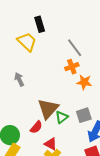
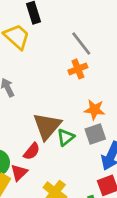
orange star: (84, 82) -> (95, 110), moved
red triangle: (51, 144) -> (19, 173), moved, turned 48

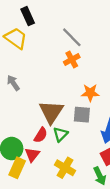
gray square: (95, 134) -> (82, 115), moved, turned 30
green triangle: (66, 137) -> (60, 134), moved

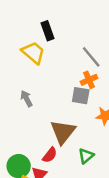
gray square: (82, 115) -> (81, 96), moved
green triangle: (60, 134) -> (86, 156), moved

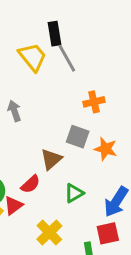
gray line: (91, 57) -> (67, 58), moved
gray square: (81, 96) -> (78, 137), moved
brown triangle: (63, 132) -> (51, 159), size x0.7

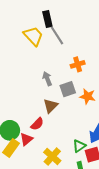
gray arrow: (14, 111) -> (47, 79), moved
gray square: (78, 137) -> (68, 89), turned -35
green triangle: (74, 193) -> (79, 146), moved

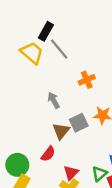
black rectangle: (47, 19) -> (46, 31), turned 49
gray square: (68, 89) -> (79, 123), moved
red triangle: (26, 139) -> (71, 173), moved

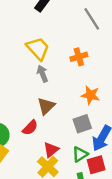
gray line: (59, 49) -> (92, 19), moved
yellow trapezoid: (32, 53) -> (38, 48), moved
gray square: (79, 123) -> (82, 124), moved

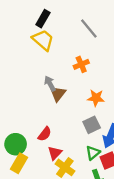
yellow trapezoid: (38, 48) -> (43, 40), moved
brown triangle: (46, 106) -> (58, 94), moved
red triangle: (51, 150) -> (55, 153), moved

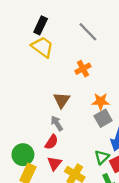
gray arrow: (50, 84) -> (57, 123), moved
gray square: (92, 125) -> (103, 118), moved
red triangle: (55, 153) -> (54, 163), moved

